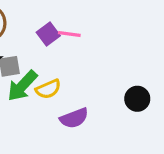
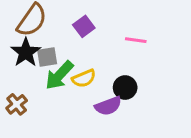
pink line: (69, 34) -> (136, 40), moved
black circle: (137, 99) -> (125, 88), moved

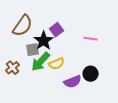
black star: (26, 52) -> (44, 41), moved
black circle: (125, 88) -> (91, 74), moved
brown cross: (17, 104) -> (13, 68), moved

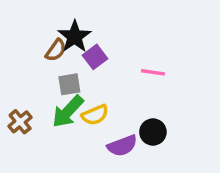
brown semicircle: (23, 26) -> (56, 50), moved, size x0.6
black star: (44, 41) -> (75, 37), moved
gray square: (33, 50) -> (69, 84), moved

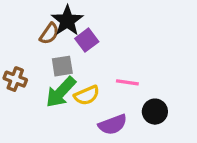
pink line: (153, 72) -> (127, 82), moved
brown cross: (20, 122) -> (15, 79), moved, turned -30
black circle: (153, 132) -> (155, 112), moved

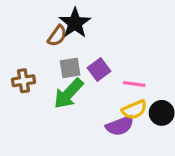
purple square: (87, 40) -> (99, 70), moved
brown cross: (15, 79) -> (23, 81), turned -30
yellow semicircle: (87, 95) -> (134, 110), moved

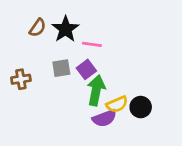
brown semicircle: (57, 36) -> (38, 28), moved
pink line: (134, 84) -> (92, 44), moved
green arrow: (68, 94) -> (96, 90), moved, turned 148

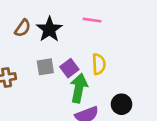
pink line: (92, 44) -> (92, 20), moved
yellow semicircle: (117, 104) -> (99, 64), moved, turned -70

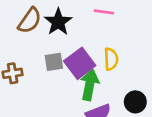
brown semicircle: (23, 28) -> (30, 21), size x1.4
purple square: (69, 68) -> (80, 63), size x1.5

